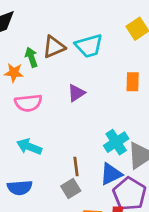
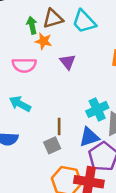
cyan trapezoid: (89, 46) -> (84, 22), turned 55
orange star: (14, 73) -> (43, 41), moved
purple triangle: (76, 93) -> (68, 62), turned -42

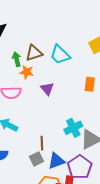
blue triangle: (89, 137) -> (56, 161), moved

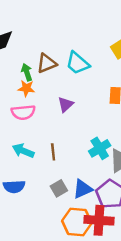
orange star: (27, 72) -> (26, 88), moved
purple triangle: (47, 89) -> (66, 104), turned 32
brown line: (42, 143) -> (53, 152), moved

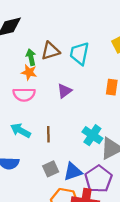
cyan trapezoid: (78, 63) -> (79, 53), turned 55
cyan cross: (100, 148) -> (92, 135), turned -30

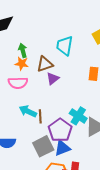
brown triangle: (50, 51) -> (45, 64), moved
cyan arrow: (21, 130) -> (28, 111), moved
gray square: (51, 169) -> (43, 146), size x1.5
purple pentagon: (98, 179) -> (60, 130), moved

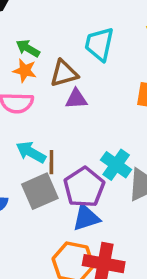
green arrow: (23, 50) -> (28, 48), turned -48
purple triangle: (53, 79) -> (76, 99), turned 32
gray square: (43, 146) -> (40, 191), moved

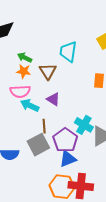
brown triangle: (64, 73) -> (48, 71), turned -42
purple triangle: (76, 99) -> (53, 99), moved, turned 40
cyan arrow: (31, 152) -> (30, 105), moved

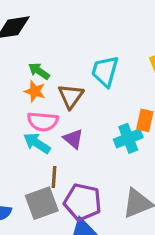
pink semicircle: (20, 91) -> (43, 122), moved
cyan cross: (84, 125) -> (128, 138), moved, turned 30
purple pentagon: (65, 140) -> (83, 202), turned -30

